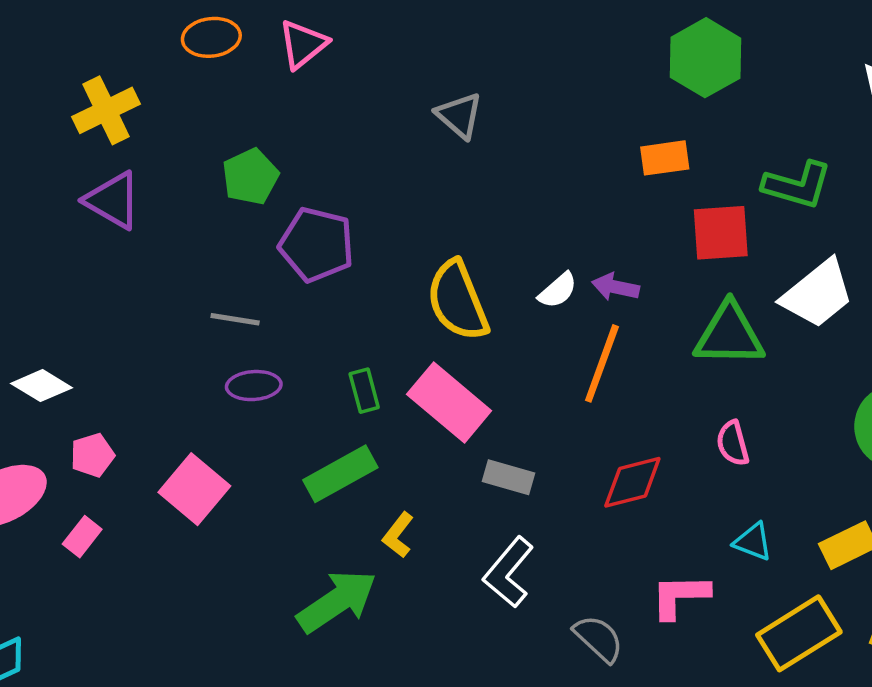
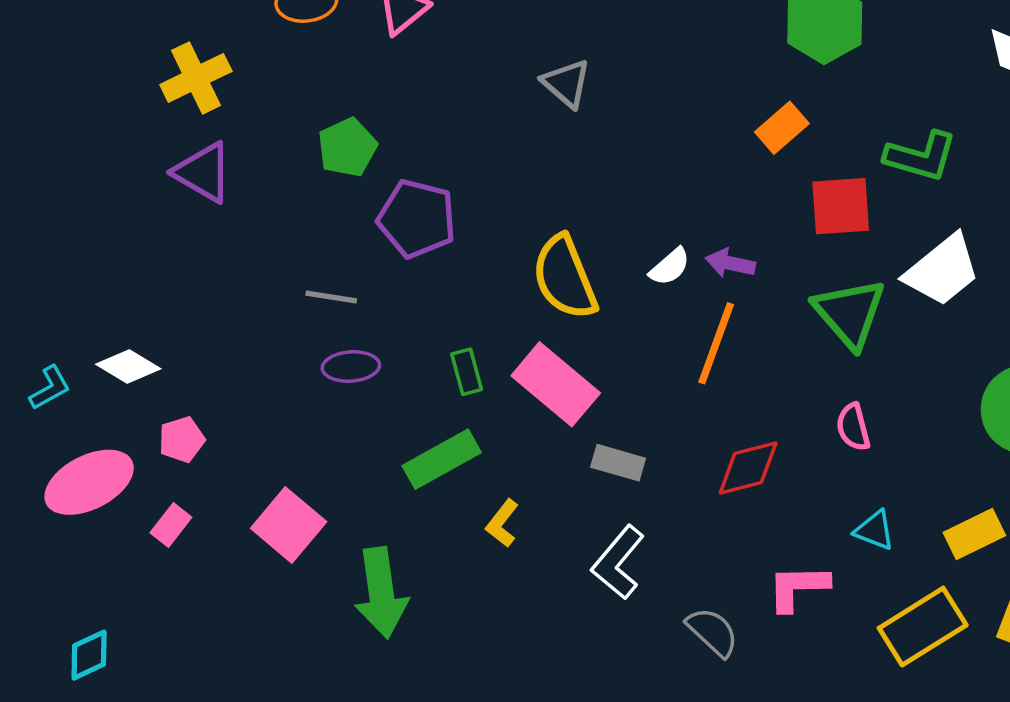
orange rectangle: (665, 158) -> (782, 128), turned -33
green triangle: (729, 335) -> (850, 313), turned 48
pink square: (194, 489) -> (289, 525), moved
green arrow: (337, 601) -> (381, 593), moved, turned 116

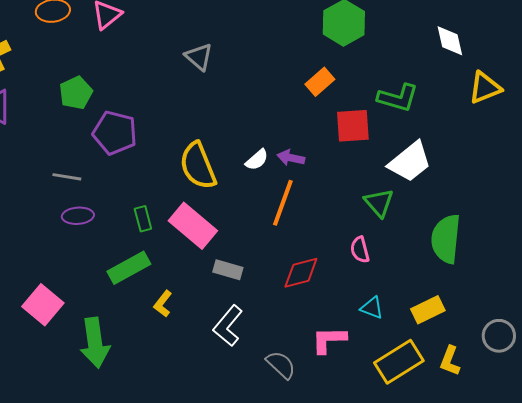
green triangle: (850, 313) -> (379, 203), moved, size x0.7

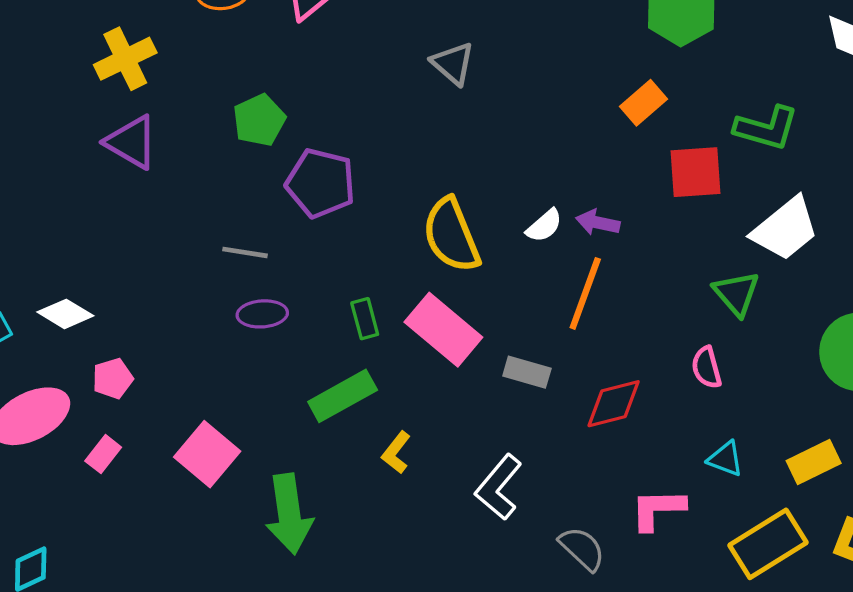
gray rectangle: (228, 270) -> (527, 372), moved

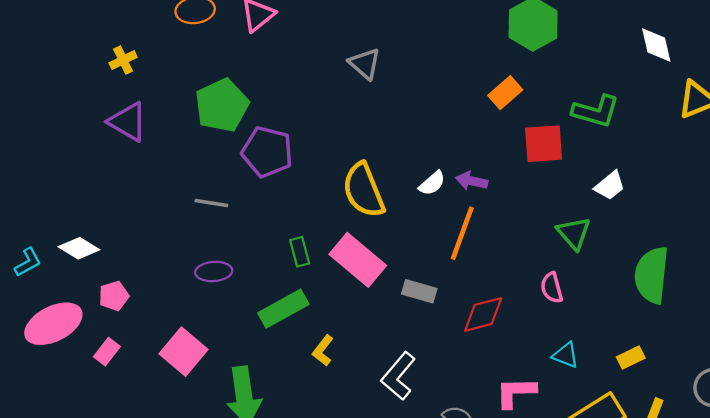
yellow cross: (125, 59) -> (123, 60), size x0.6
green pentagon: (259, 120) -> (222, 105), size x1.4
white trapezoid: (785, 229) -> (610, 186), size x0.6
purple ellipse: (262, 314) -> (214, 272), moved
yellow rectangle: (814, 462) -> (631, 357), size x0.7

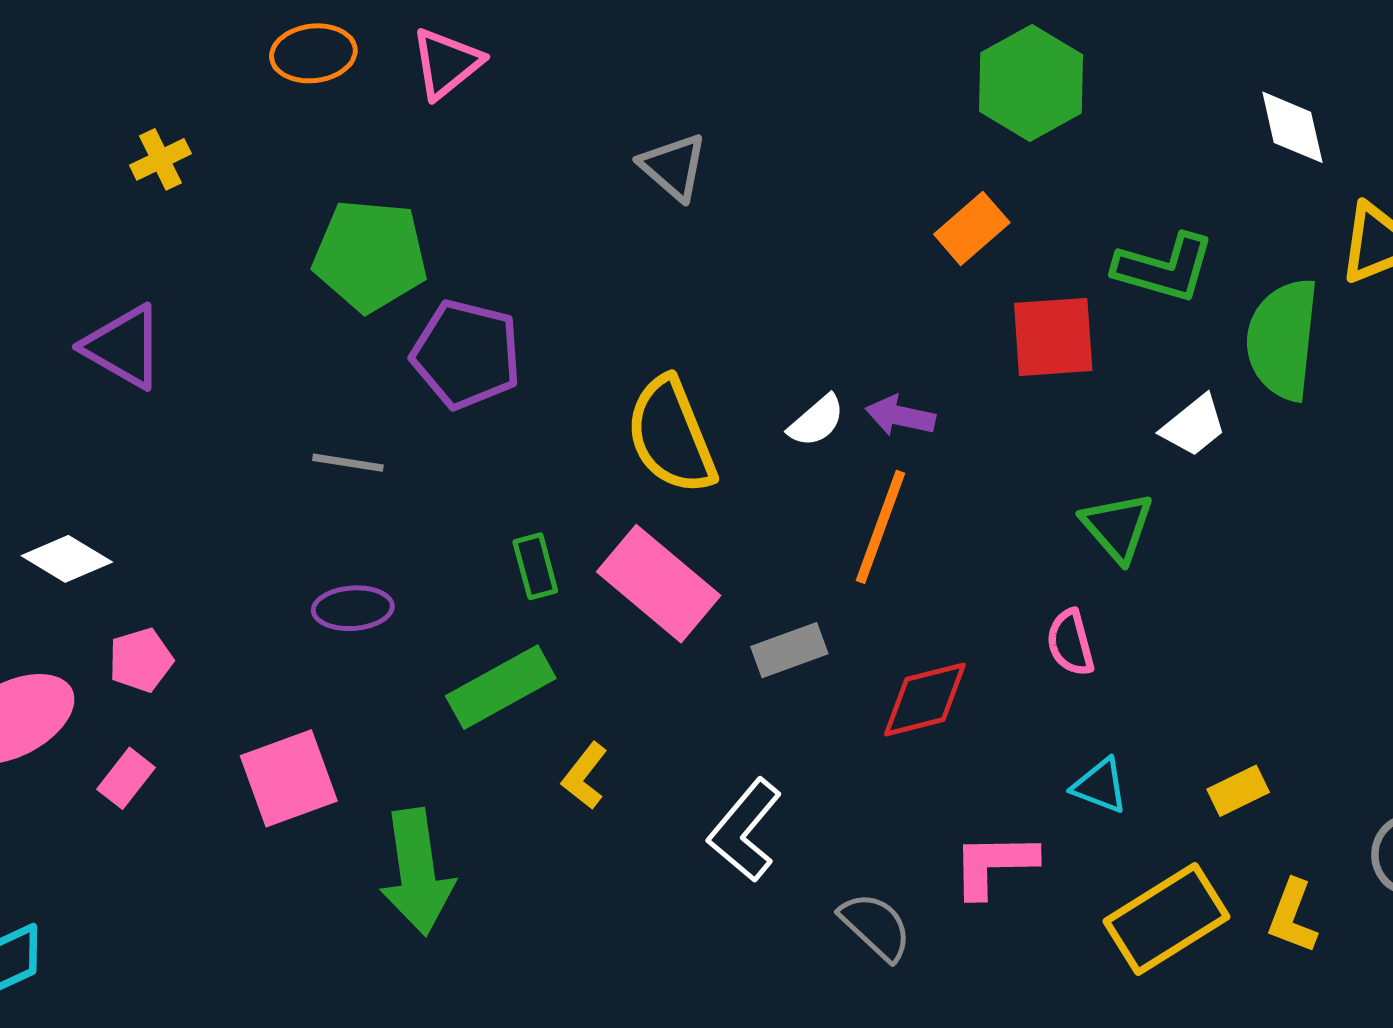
green pentagon: (222, 105) -> (370, 256), turned 30
purple triangle: (128, 122) -> (124, 347), moved
green semicircle: (652, 275) -> (1283, 339), moved
gray rectangle: (419, 291) -> (789, 650), turned -36
pink square: (184, 352) -> (289, 778), turned 30

